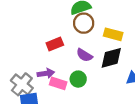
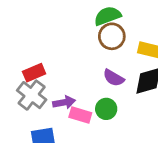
red rectangle: (55, 44) -> (34, 73), moved
gray cross: (22, 84) -> (32, 95), moved

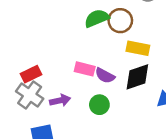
brown circle: (112, 36) -> (120, 21), moved
pink rectangle: (80, 115) -> (85, 69), moved

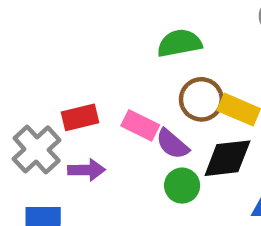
brown circle: (120, 21) -> (201, 99), moved
red rectangle: (31, 74) -> (80, 117), moved
green circle: (99, 105) -> (182, 186), moved

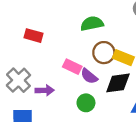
red rectangle: (80, 117) -> (34, 36), moved, turned 30
green circle: (182, 186) -> (86, 103), moved

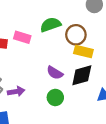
brown circle: (104, 53) -> (76, 35), moved
pink rectangle: (72, 67) -> (22, 37), moved

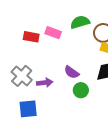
purple semicircle: (55, 73) -> (72, 72), moved

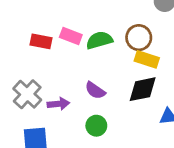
green semicircle: (80, 22) -> (99, 40), moved
green circle: (81, 90) -> (96, 126), moved

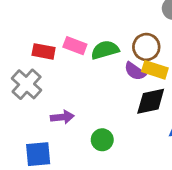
purple semicircle: (95, 90) -> (135, 71), moved
gray cross: (27, 94) -> (27, 84), moved

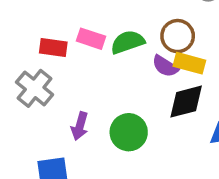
purple arrow: (62, 117) -> (80, 126), turned 115
green circle: (102, 140) -> (129, 132), moved, size x1.4

